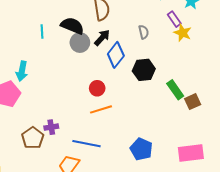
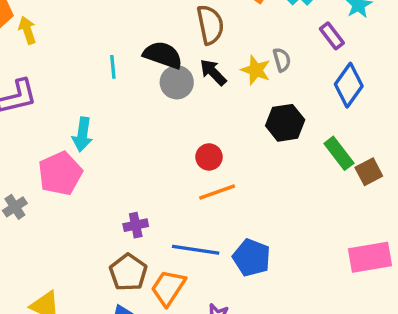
yellow star: (183, 33) -> (256, 70), moved
black arrow: (102, 38) -> (213, 72), turned -84
blue diamond: (116, 55) -> (349, 85), moved
brown pentagon: (33, 138) -> (128, 272), moved
blue pentagon: (141, 149) -> (252, 258), moved

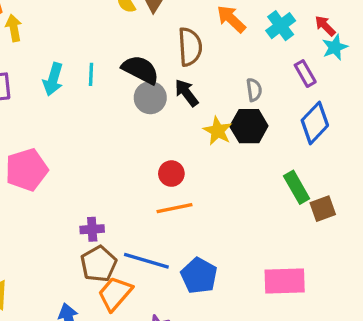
yellow star: (256, 70) -> (218, 131), moved
black hexagon: (285, 123) -> (249, 126), moved
cyan arrow: (82, 134) -> (53, 79), moved
pink rectangle: (370, 257) -> (285, 281), moved
brown pentagon: (128, 272) -> (99, 264), moved

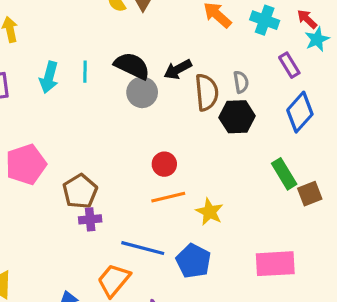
cyan cross: (281, 26) -> (265, 20), turned -32
brown semicircle: (190, 47) -> (207, 92), moved
black arrow: (186, 93) -> (178, 69), moved, turned -80
yellow star: (218, 131) -> (210, 212), moved
brown pentagon: (99, 264) -> (80, 191), moved

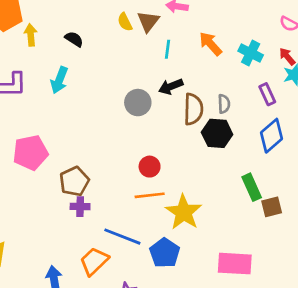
black semicircle: (132, 66) -> (74, 39), moved, size x0.6
cyan line: (85, 72) -> (168, 49), moved
yellow star: (210, 212) -> (184, 212), size x1.5

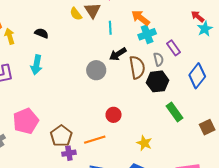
cyan cross: (251, 53) -> (147, 34), moved, turned -36
purple rectangle: (267, 94) -> (173, 48), moved
green rectangle: (252, 187) -> (175, 112), moved
orange line: (150, 195) -> (95, 140), moved
yellow star: (184, 212) -> (144, 143), size x0.6

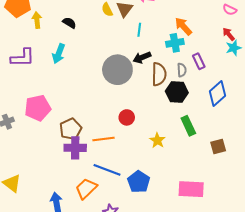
orange arrow: (140, 18) -> (183, 26), moved
gray circle: (96, 70) -> (117, 70), size x1.5
yellow star: (144, 143) -> (157, 140), moved
purple cross: (69, 153) -> (75, 148), size x1.5

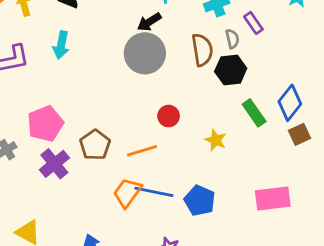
black arrow: (142, 57) -> (149, 22), moved
blue diamond: (218, 93) -> (290, 103), moved
purple cross: (75, 148) -> (54, 164), moved, turned -30
orange trapezoid: (86, 189) -> (127, 193), moved

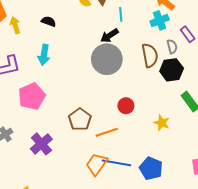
pink pentagon: (45, 124) -> (32, 96), moved
brown pentagon: (95, 145) -> (80, 119), moved

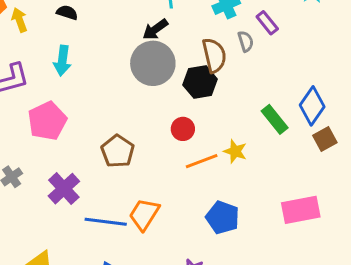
black hexagon: (172, 70) -> (200, 82), moved
orange line: (107, 132) -> (202, 161), moved
blue line: (117, 163) -> (106, 222), moved

